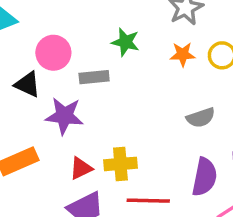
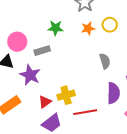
purple star: (64, 116) -> (30, 75), turned 30
gray semicircle: (201, 118) -> (105, 61), turned -77

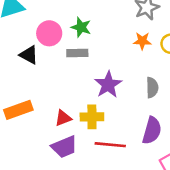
green star: (55, 28) -> (81, 27), moved
purple star: (30, 75) -> (108, 85), moved

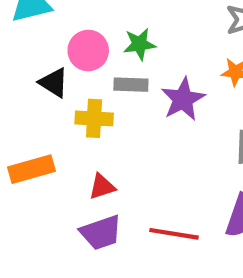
green star: (81, 27) -> (139, 44), turned -30
purple star: (108, 85) -> (183, 99), moved
yellow cross: (92, 117) -> (94, 118), moved

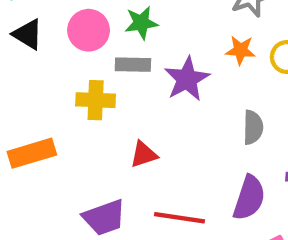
black triangle: (54, 83) -> (28, 34), moved
red triangle: (102, 187) -> (144, 154), moved

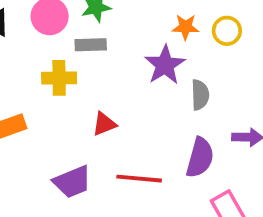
purple star: (187, 79) -> (165, 65), moved

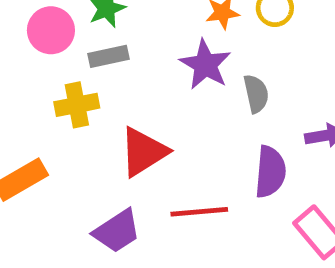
red triangle: (104, 124) -> (143, 152), size x1.6

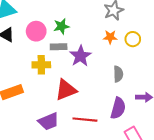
purple star: (205, 65) -> (80, 56), moved

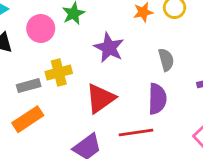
gray rectangle: (59, 47) -> (29, 86), moved
purple semicircle: (118, 108) -> (157, 99), moved

